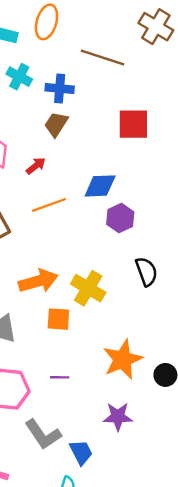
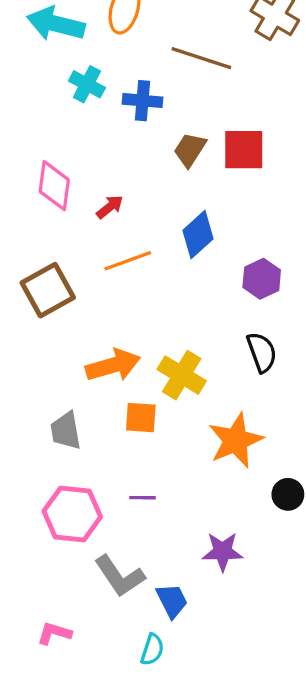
brown trapezoid: (56, 124) -> (190, 150), moved
blue diamond: (100, 186) -> (198, 235), turned -40
purple hexagon: (120, 218) -> (262, 279), moved
orange star: (123, 359) -> (236, 440), moved

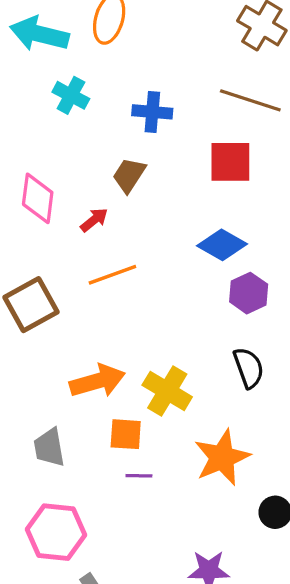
brown line: (201, 58) -> (250, 100), moved
blue cross: (142, 101) -> (152, 112), moved
brown trapezoid: (190, 150) -> (129, 175), moved
blue diamond: (198, 235) -> (222, 245), moved, turned 72
purple line: (142, 498) -> (139, 476), moved

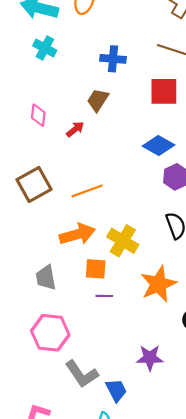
cyan cross: (71, 95) -> (45, 48), moved
pink diamond: (38, 198) -> (38, 115), size x0.7
orange line: (112, 275) -> (87, 191), moved

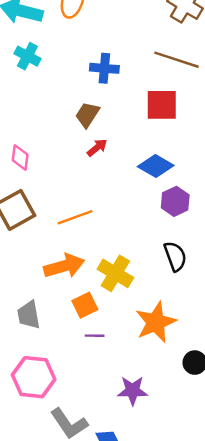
pink diamond: (38, 115) -> (20, 157), moved
red arrow: (75, 129) -> (97, 148), moved
orange square: (96, 269) -> (85, 305), turned -30
purple star: (150, 358) -> (132, 391), moved

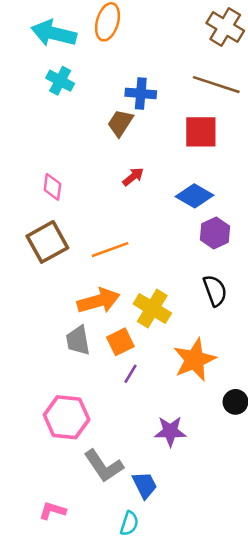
brown trapezoid: (87, 115) -> (120, 123), moved
gray trapezoid: (29, 315) -> (78, 340), moved
purple line: (95, 336) -> (131, 374), turned -60

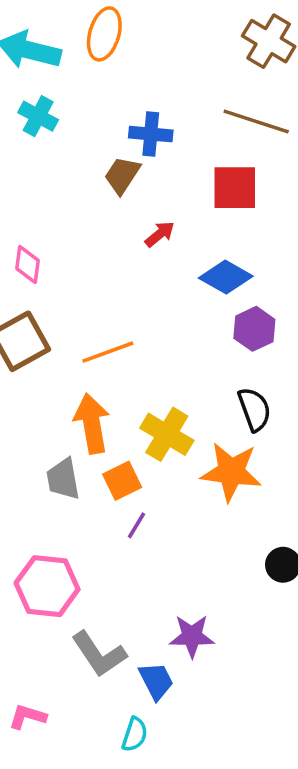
red arrow: (133, 177) -> (160, 234), moved
orange arrow: (99, 301) -> (92, 424), turned -84
orange star: (195, 360) -> (231, 472), moved, turned 30
purple star: (170, 431) -> (192, 636), moved

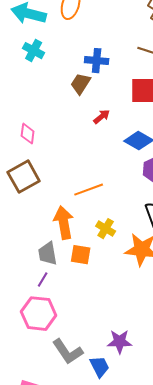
orange line: (108, 352) -> (89, 190), moved
yellow cross: (167, 434) -> (106, 229), size x0.7
orange square: (122, 481) -> (81, 255), turned 35
purple line: (136, 525) -> (43, 280), moved

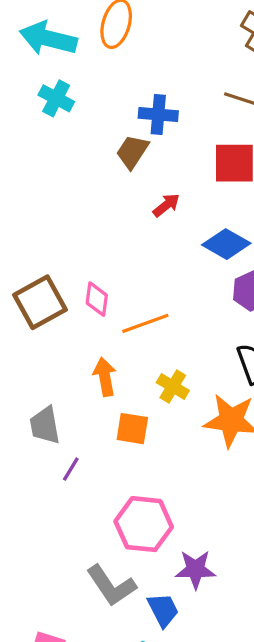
pink diamond: (28, 134) -> (97, 299), moved
orange arrow: (64, 223) -> (105, 377), size x0.7
gray trapezoid: (48, 254) -> (45, 425), moved
pink hexagon: (39, 314) -> (144, 524), moved

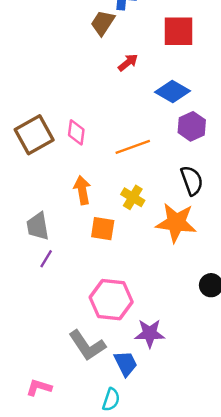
orange line: (145, 323) -> (133, 147), moved
purple line: (71, 469) -> (46, 259), moved

